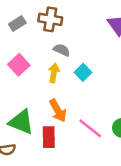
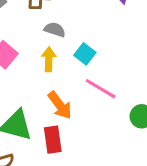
pink line: (90, 128) -> (101, 89), moved

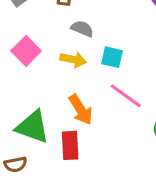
cyan square: (85, 54) -> (112, 57), turned -30
yellow arrow: (49, 59) -> (73, 60), turned 95

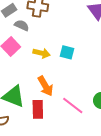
gray semicircle: (82, 29) -> (22, 25), moved
pink line: (126, 96) -> (73, 105), moved

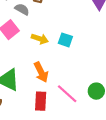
red rectangle: (38, 109) -> (41, 101), moved

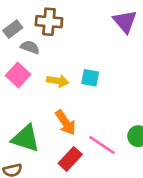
red rectangle: (41, 101) -> (70, 159), turned 48

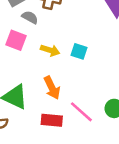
pink square: (18, 75) -> (16, 40), turned -30
red rectangle: (70, 159) -> (52, 120), turned 45

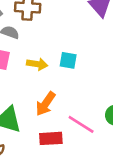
orange arrow: (52, 88) -> (46, 104), turned 70

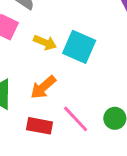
cyan square: (68, 60) -> (79, 47), size x1.6

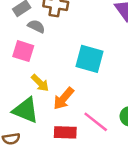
yellow arrow: (45, 43) -> (40, 83), moved, turned 30

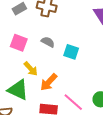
gray semicircle: (36, 26) -> (48, 42), moved
cyan square: (90, 59) -> (71, 52), size x0.7

